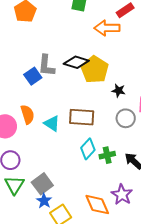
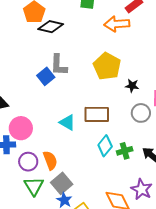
black diamond: (76, 62) -> (51, 27), moved
orange semicircle: (27, 114) -> (50, 160), moved

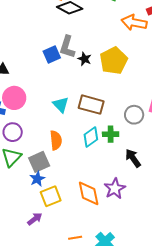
black star: (132, 86) -> (85, 59), moved
green cross: (125, 151) -> (111, 134), moved
orange semicircle: (50, 160) -> (56, 140), moved

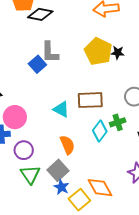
black star: (85, 59) -> (118, 53), moved
orange diamond: (89, 193) -> (100, 188), moved

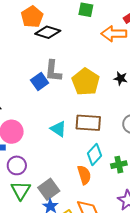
yellow pentagon: (98, 51) -> (86, 82), moved
green cross: (118, 122) -> (119, 165), moved
orange semicircle: (67, 145) -> (84, 175), moved

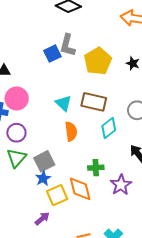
cyan diamond: (94, 154) -> (109, 128), moved
green cross: (119, 165) -> (96, 168), moved
orange semicircle: (84, 175) -> (71, 131), moved

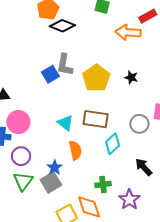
blue star: (43, 178) -> (55, 167), moved

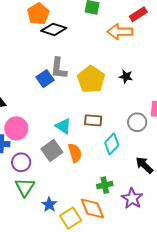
brown rectangle: (96, 119) -> (93, 120), size x0.7
blue star: (55, 167) -> (49, 205), moved
gray square: (51, 182) -> (52, 150), moved

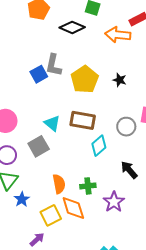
black diamond: (54, 29) -> (72, 27), moved
brown rectangle: (93, 120) -> (83, 120), size x1.4
orange semicircle: (75, 153) -> (59, 184), moved
blue star: (49, 205) -> (22, 199), moved

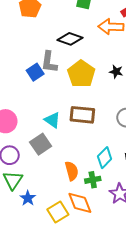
black diamond: (72, 27) -> (70, 39), moved
cyan diamond: (99, 146) -> (105, 158), moved
orange semicircle: (59, 184) -> (72, 171), moved

